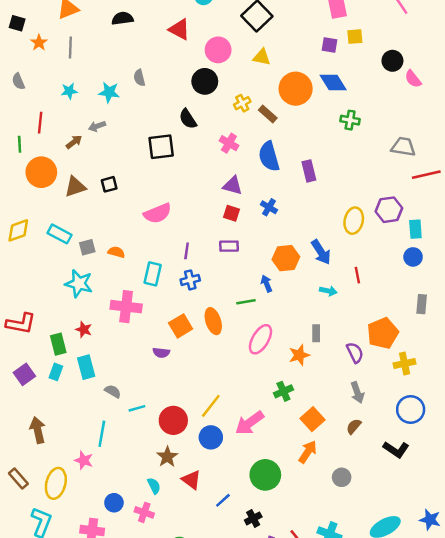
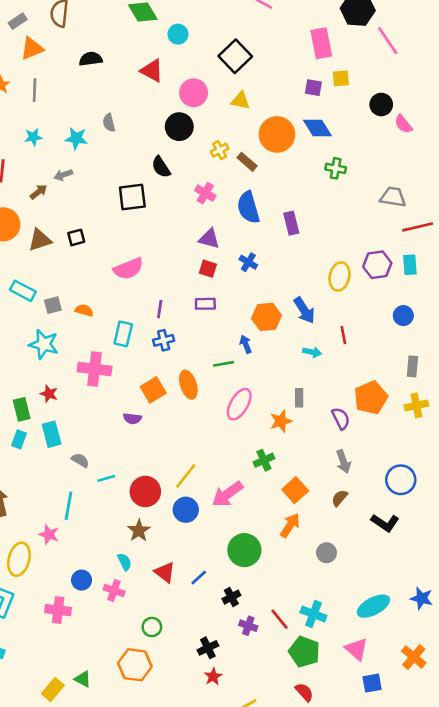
cyan rectangle: (415, 229) -> (410, 265), moved
yellow cross: (405, 363) -> (416, 405), moved
red triangle: (191, 480) -> (165, 572), moved

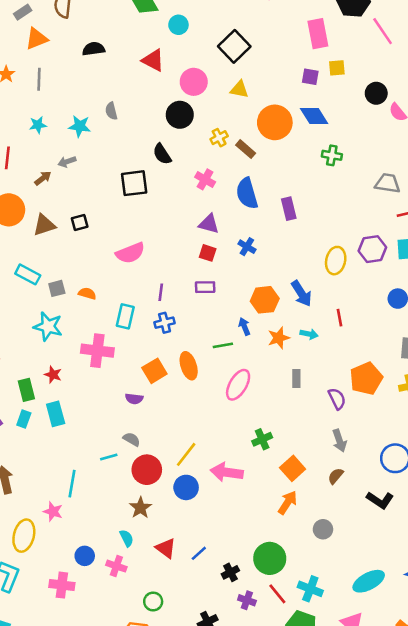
orange star: (281, 421) -> (279, 338), moved
gray semicircle: (80, 460) -> (132, 439), moved
pink arrow: (227, 494) -> (227, 472), turned 44
green circle: (244, 550) -> (270, 558), moved

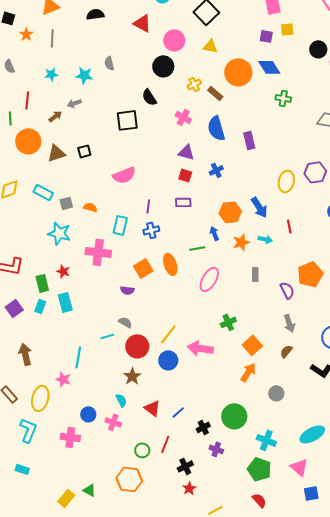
blue cross: (247, 247) -> (216, 170), turned 32
red line: (277, 594) -> (165, 444), moved, turned 60

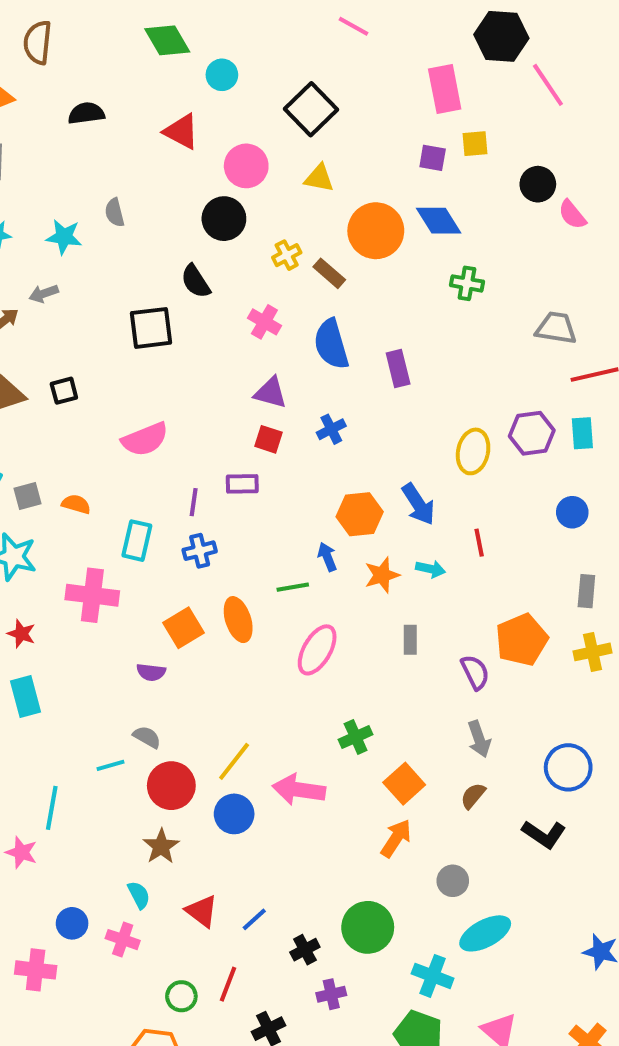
purple rectangle: (183, 202) -> (242, 484), moved
cyan ellipse: (312, 434) -> (485, 933), moved
purple cross: (216, 449) -> (331, 994), turned -32

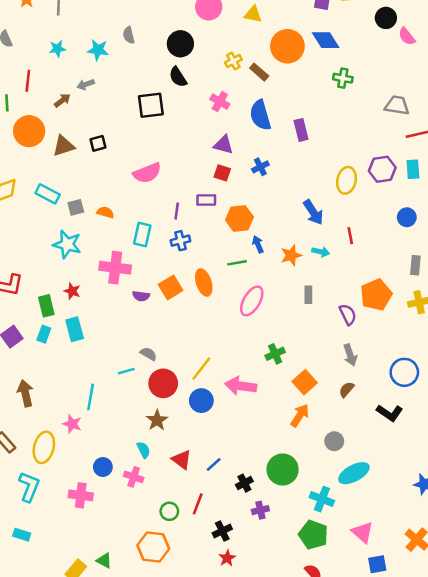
black circle: (224, 219) -> (180, 44), moved
orange hexagon: (360, 514) -> (239, 218), moved
purple semicircle: (151, 672) -> (141, 296), moved

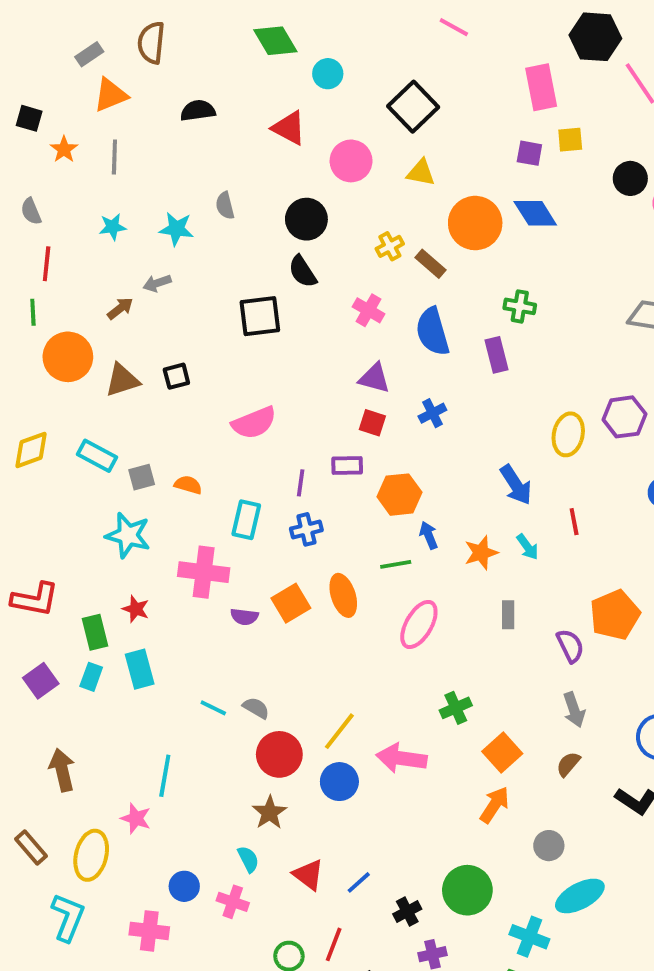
green cross: (343, 78) -> (520, 306), moved
red line: (28, 81) -> (47, 264), moved
cyan arrow: (321, 252) -> (528, 547), turned 42
cyan line: (126, 371) -> (213, 708), moved, turned 42

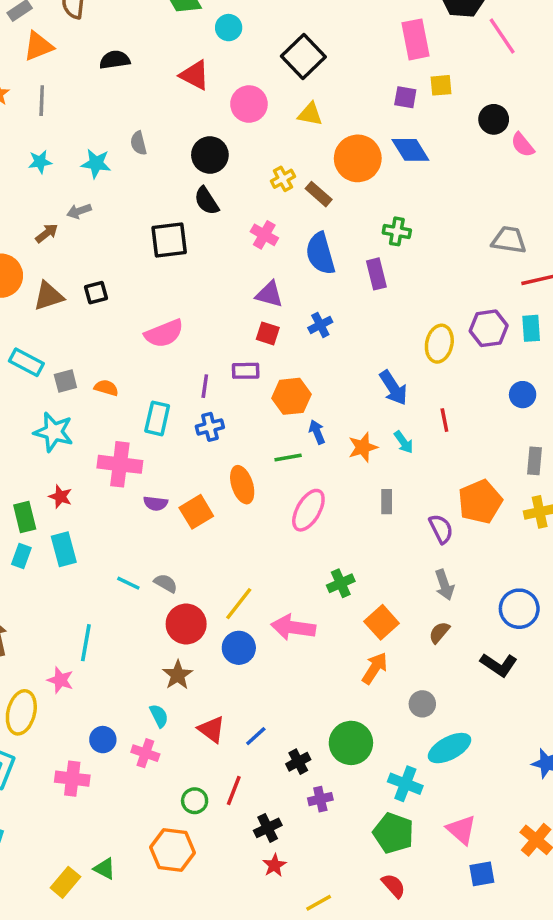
orange square: (291, 603) -> (196, 512), moved

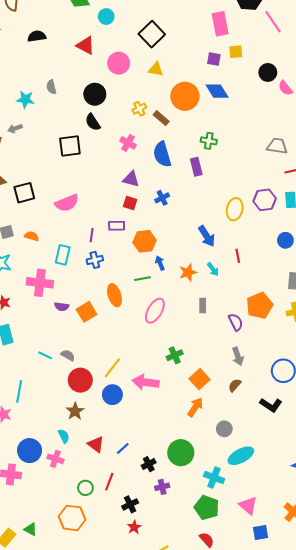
black square: (96, 293) -> (24, 193), moved, size x1.5
blue circle: (103, 740) -> (30, 451), size x1.5

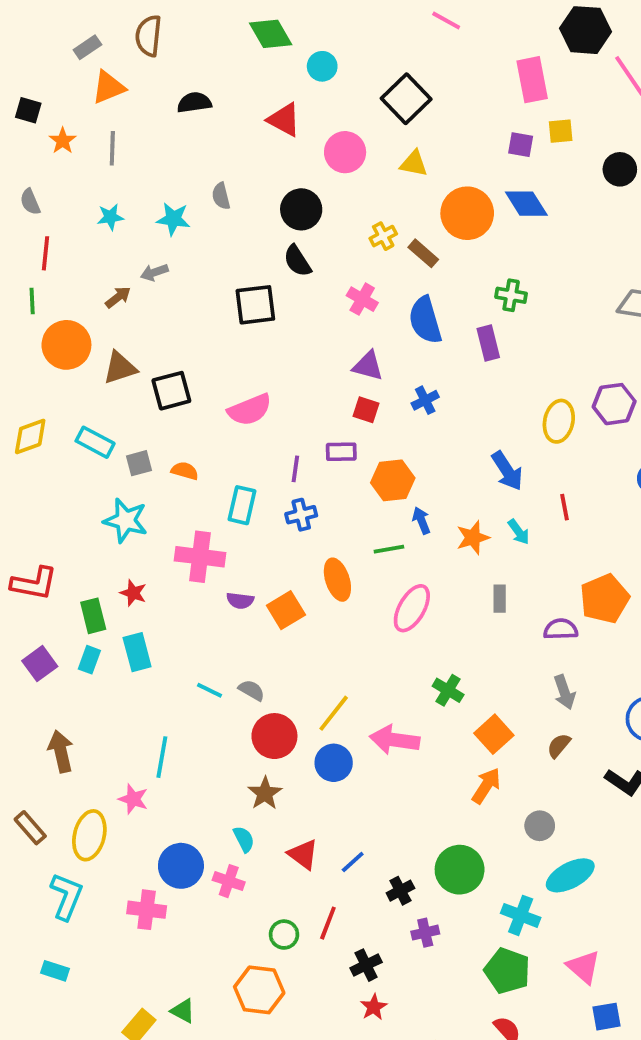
purple semicircle: (236, 322) -> (561, 629), turned -66
green cross: (175, 355) -> (448, 690), turned -35

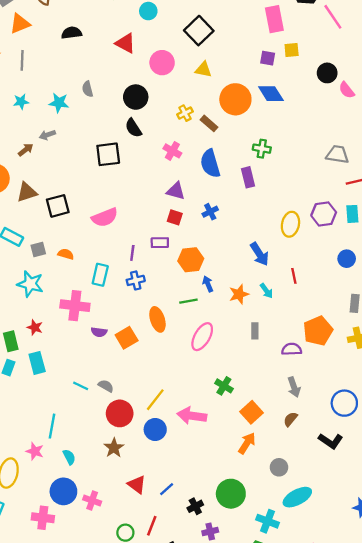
cyan semicircle: (244, 839) -> (69, 457), moved

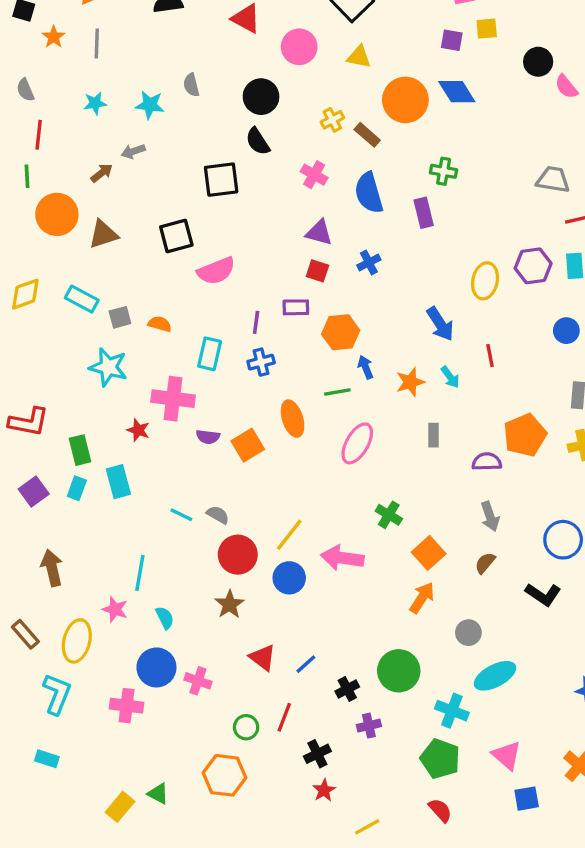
black square: (58, 206) -> (176, 236), moved
red star: (35, 327) -> (138, 430), moved

